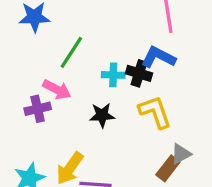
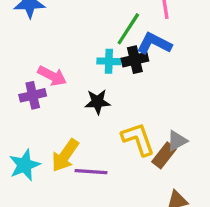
green line: (71, 52) -> (128, 29), moved
black cross: (139, 73) -> (135, 60), turned -30
yellow L-shape: (155, 112) -> (138, 139), moved

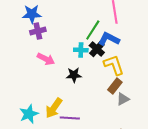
black cross: (135, 60) -> (97, 49), turned -35
purple cross: (33, 95) -> (38, 31), moved
yellow L-shape: (138, 139) -> (114, 65), moved
brown rectangle: (164, 155) -> (115, 86), moved

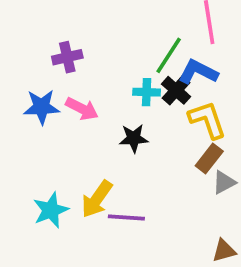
blue star: (32, 14) -> (41, 107), moved

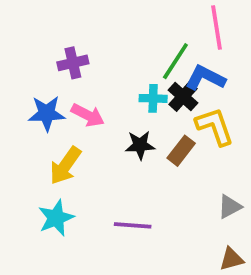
brown rectangle: (209, 159) -> (181, 151), moved
gray triangle: (224, 182) -> (230, 207), moved
yellow arrow: (97, 199) -> (65, 166), moved

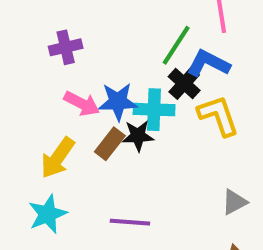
cyan cross: (153, 98) -> (154, 110), moved, size x1.4
blue star: (47, 113) -> (118, 102), moved
brown rectangle: (181, 151) -> (110, 144), moved

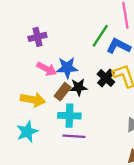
black cross: (184, 83) -> (106, 78), moved
cyan cross: (154, 110) -> (69, 116), moved
yellow arrow: (58, 158) -> (33, 100), turned -115

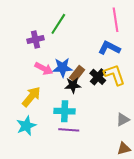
green line: (100, 36) -> (58, 24), moved
brown rectangle: (63, 92) -> (77, 74), moved
yellow arrow: (33, 100) -> (31, 97), turned -60

